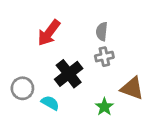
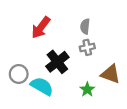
cyan semicircle: (50, 103) -> (42, 86), size x1.5

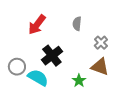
gray cross: (87, 47) -> (101, 43), moved, turned -32

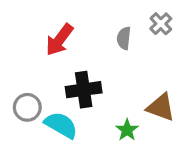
gray cross: (101, 43) -> (161, 24), moved
black cross: (52, 56) -> (84, 90), turned 30

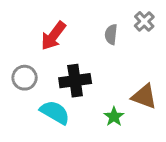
gray circle: (27, 107) -> (25, 78), moved

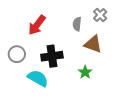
brown triangle: (144, 96) -> (93, 44), moved
green star: (114, 117) -> (85, 72), moved

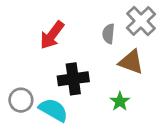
gray cross: (100, 15) -> (141, 21), size x1.5
gray circle: (17, 54) -> (21, 100), moved

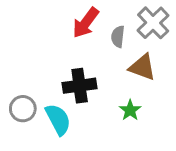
red arrow: (52, 35) -> (86, 23), moved
cyan semicircle: (53, 110) -> (58, 119), turned 32

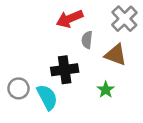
red arrow: (86, 23) -> (70, 19), turned 30
gray semicircle: (118, 37) -> (87, 40), moved

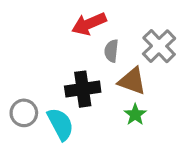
gray cross: (124, 19) -> (159, 46), moved
brown triangle: (116, 55) -> (132, 81), moved

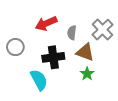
red arrow: (89, 24) -> (46, 23), moved
gray circle: (24, 113) -> (15, 47), moved

